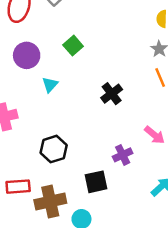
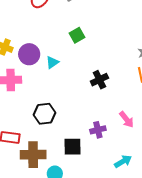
purple circle: (27, 55) -> (29, 54), moved

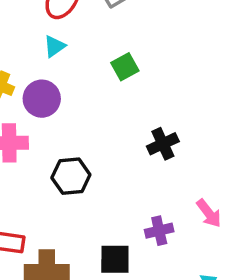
cyan triangle: (52, 62) -> (54, 46), moved
black hexagon: (45, 114) -> (71, 176), moved

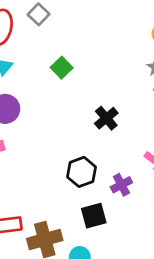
black hexagon: (71, 176) -> (82, 172), moved

